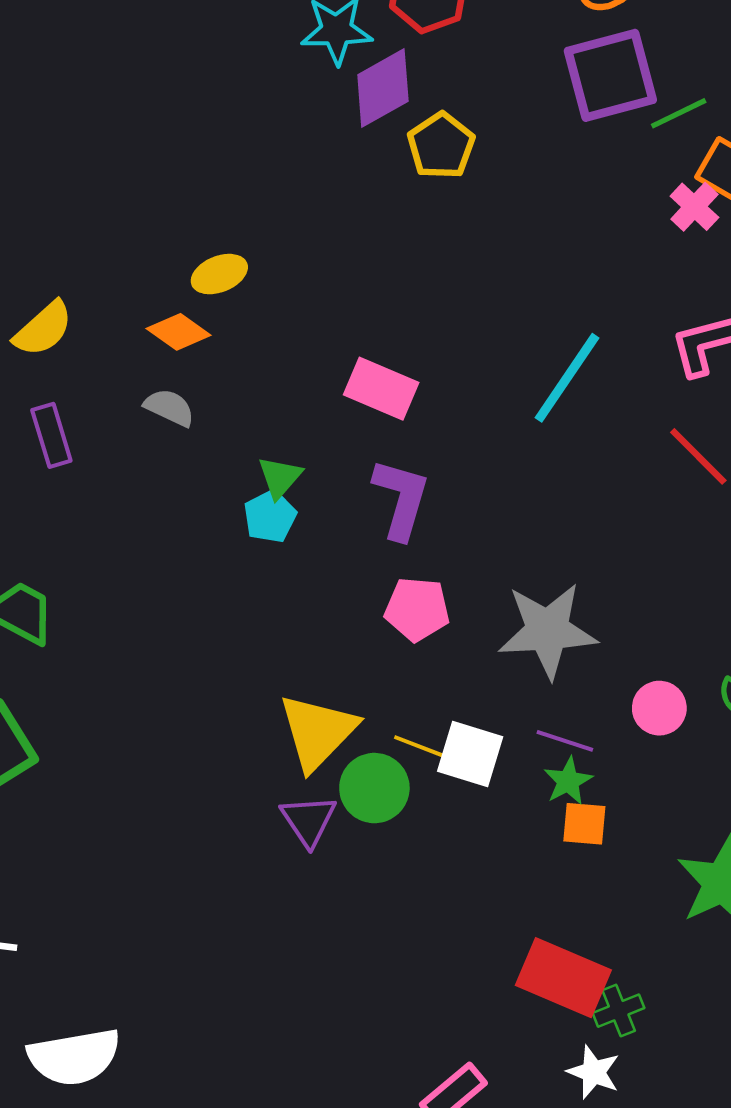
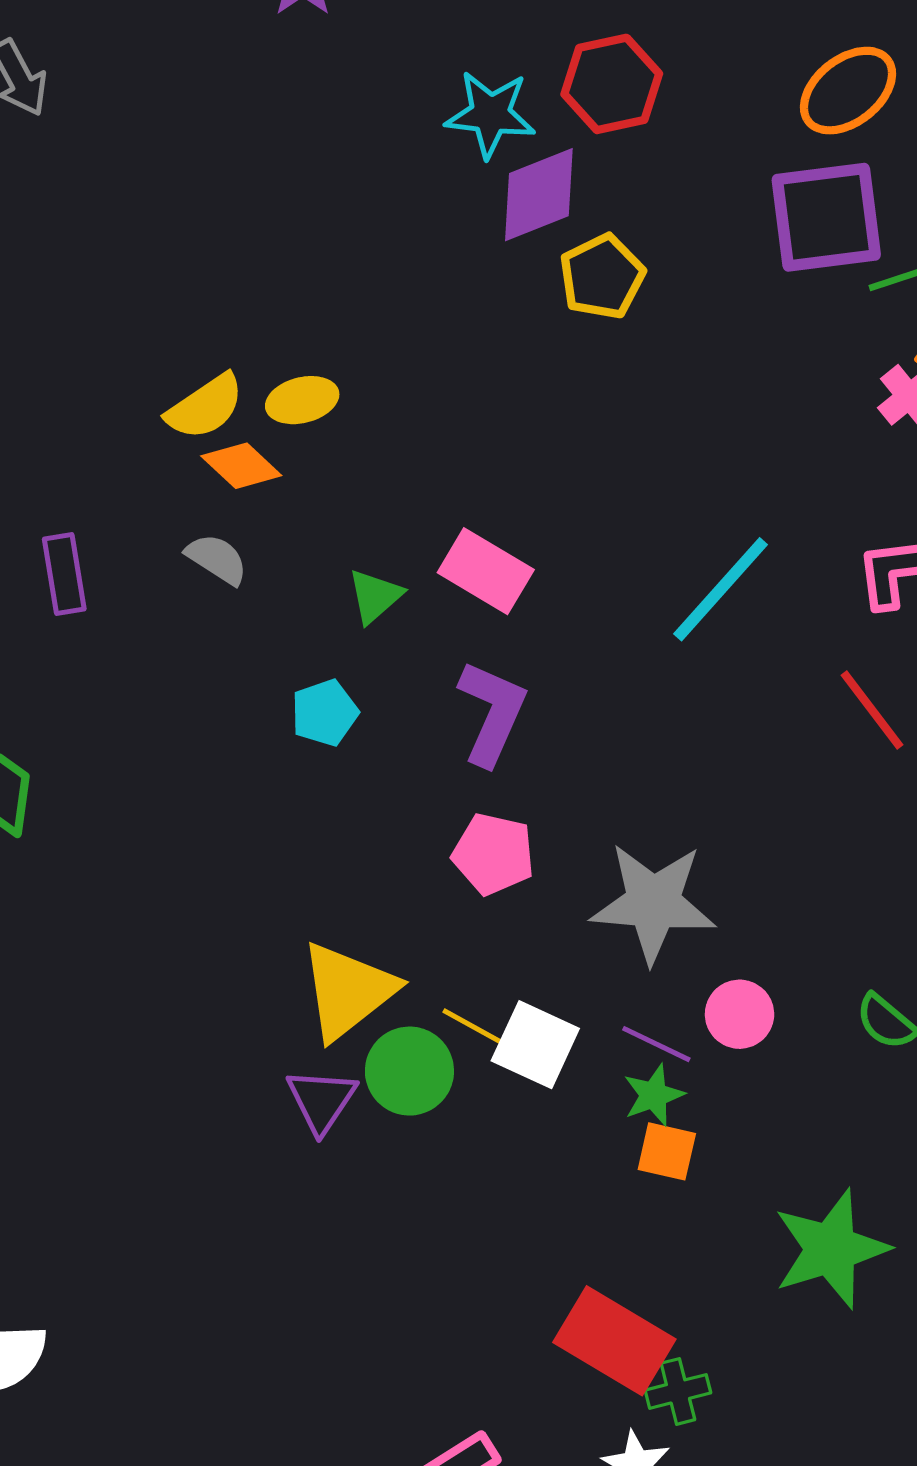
yellow semicircle: (43, 329) -> (205, 407), moved
green triangle: (280, 477) -> (375, 596), moved
pink circle: (659, 708) -> (740, 1014), moved

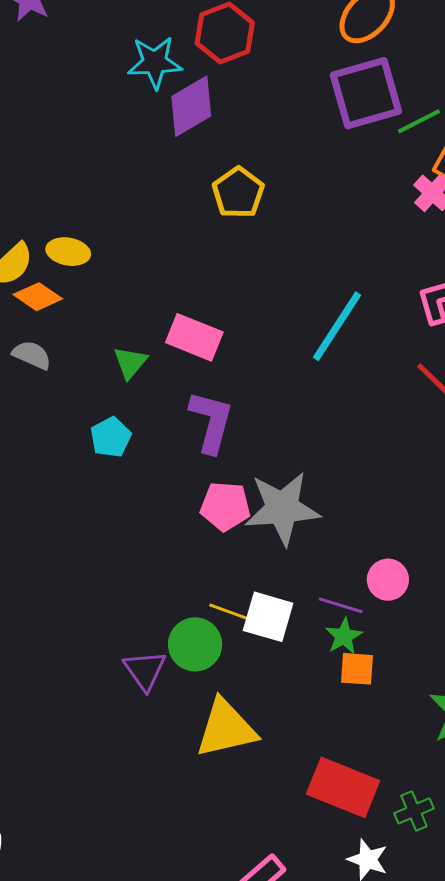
yellow pentagon: (602, 277) -> (238, 193), moved
yellow ellipse: (302, 400) -> (68, 252), turned 33
gray star: (653, 903) -> (282, 508), moved
yellow triangle: (348, 991) -> (226, 728), moved, turned 34
green cross: (678, 1391) -> (414, 811), moved

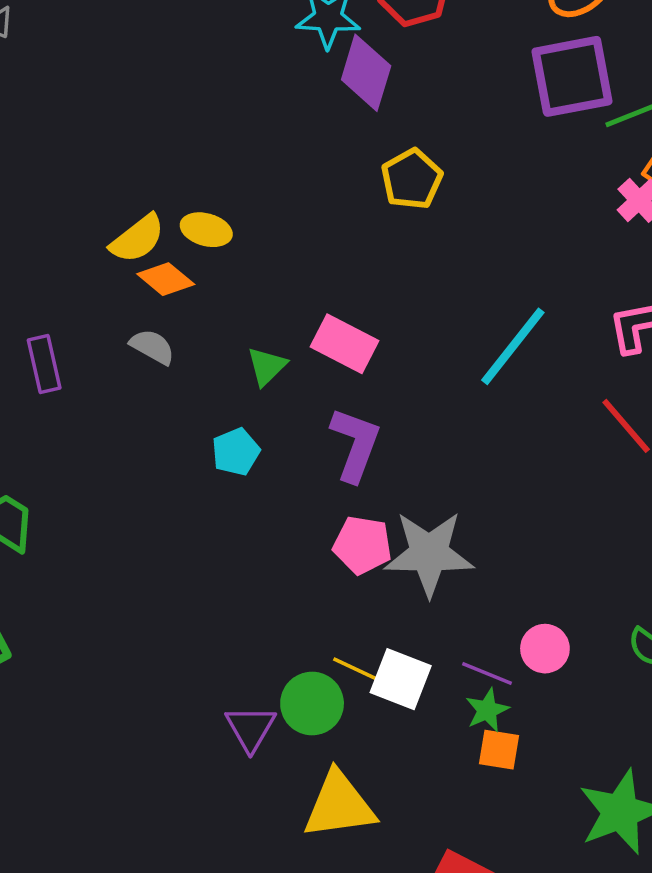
purple diamond: (191, 106) -> (366, 73), turned -48

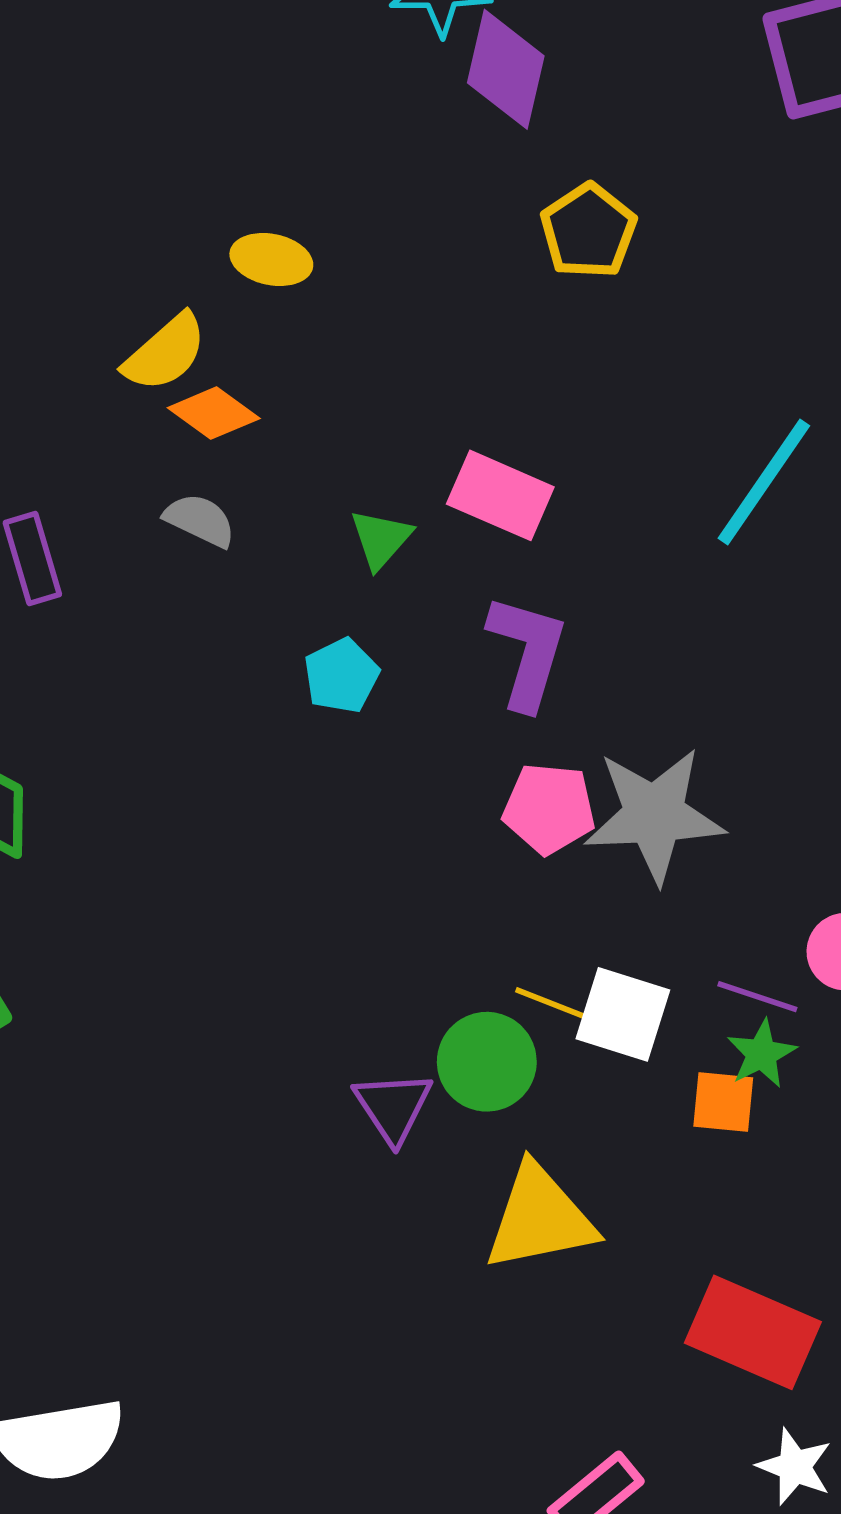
yellow ellipse: (206, 230) -> (271, 260), moved
orange square: (499, 750) -> (723, 1102), moved

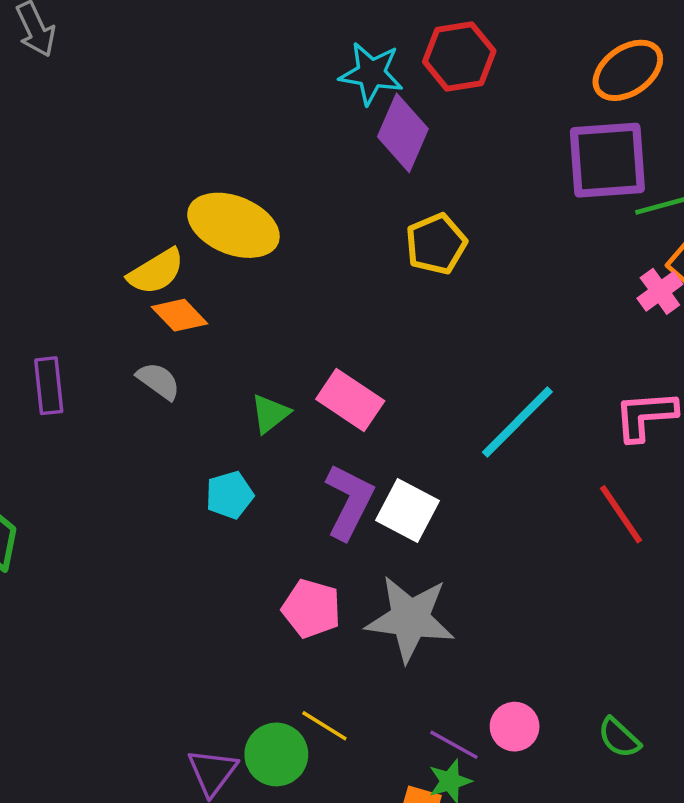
yellow ellipse: (271, 260) -> (233, 225), size x1.8
pink pentagon: (549, 809) -> (311, 609), moved
white square: (623, 1014) -> (407, 511), moved

